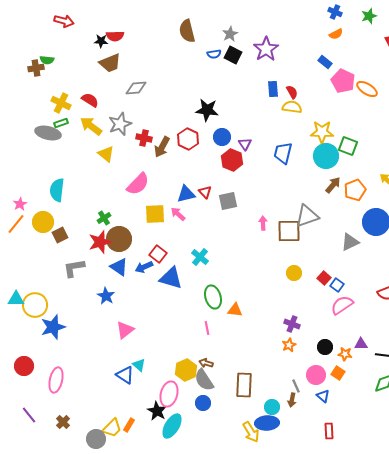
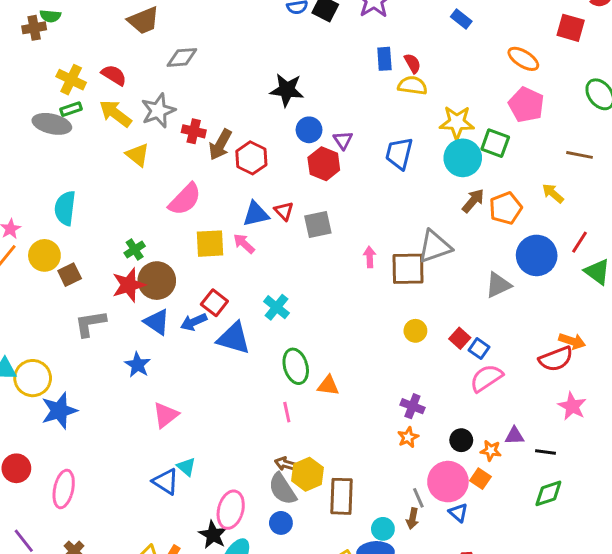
pink pentagon: (343, 81) -> (526, 105), moved
red hexagon: (188, 139) -> (251, 158), moved
yellow hexagon: (186, 370) -> (308, 474), moved
pink circle: (316, 375) -> (448, 482), size x1.4

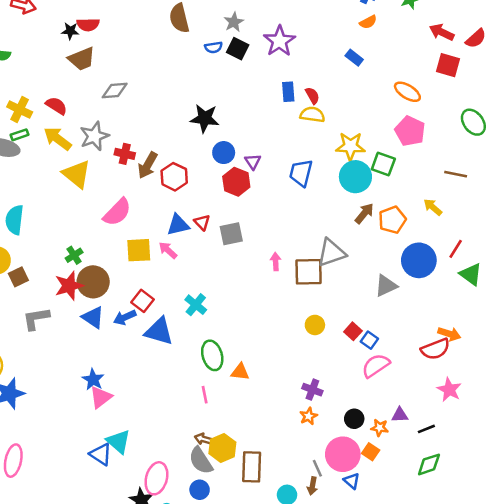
yellow triangle: (138, 155) -> (77, 174), size x1.4
blue star: (138, 365) -> (93, 379), moved
black line: (545, 452) -> (426, 429), turned -30
cyan triangle: (186, 467) -> (118, 442), size x1.5

